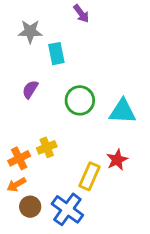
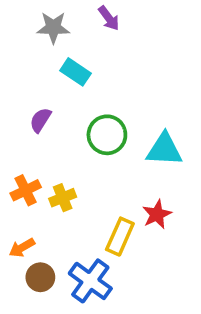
gray star: (30, 31) -> (53, 28), moved
cyan rectangle: (56, 54) -> (76, 72), turned -45
orange cross: (19, 158) -> (26, 190), moved

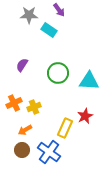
cyan rectangle: (76, 72) -> (49, 30), moved
orange arrow: (22, 248) -> (25, 130), moved

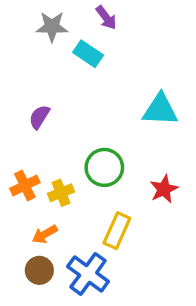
green circle: (58, 73) -> (104, 167), moved
cyan triangle: (89, 81) -> (160, 110), moved
red star: (85, 116) -> (164, 189), moved

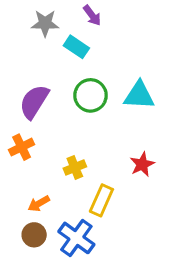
purple semicircle: (39, 117) -> (34, 102), size x1.6
green circle: (104, 167) -> (90, 95), moved
orange cross: (25, 185) -> (22, 147), moved
yellow cross: (61, 193) -> (75, 167), moved

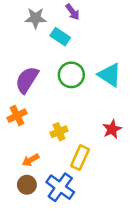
cyan triangle: (139, 95) -> (110, 75), turned 30

